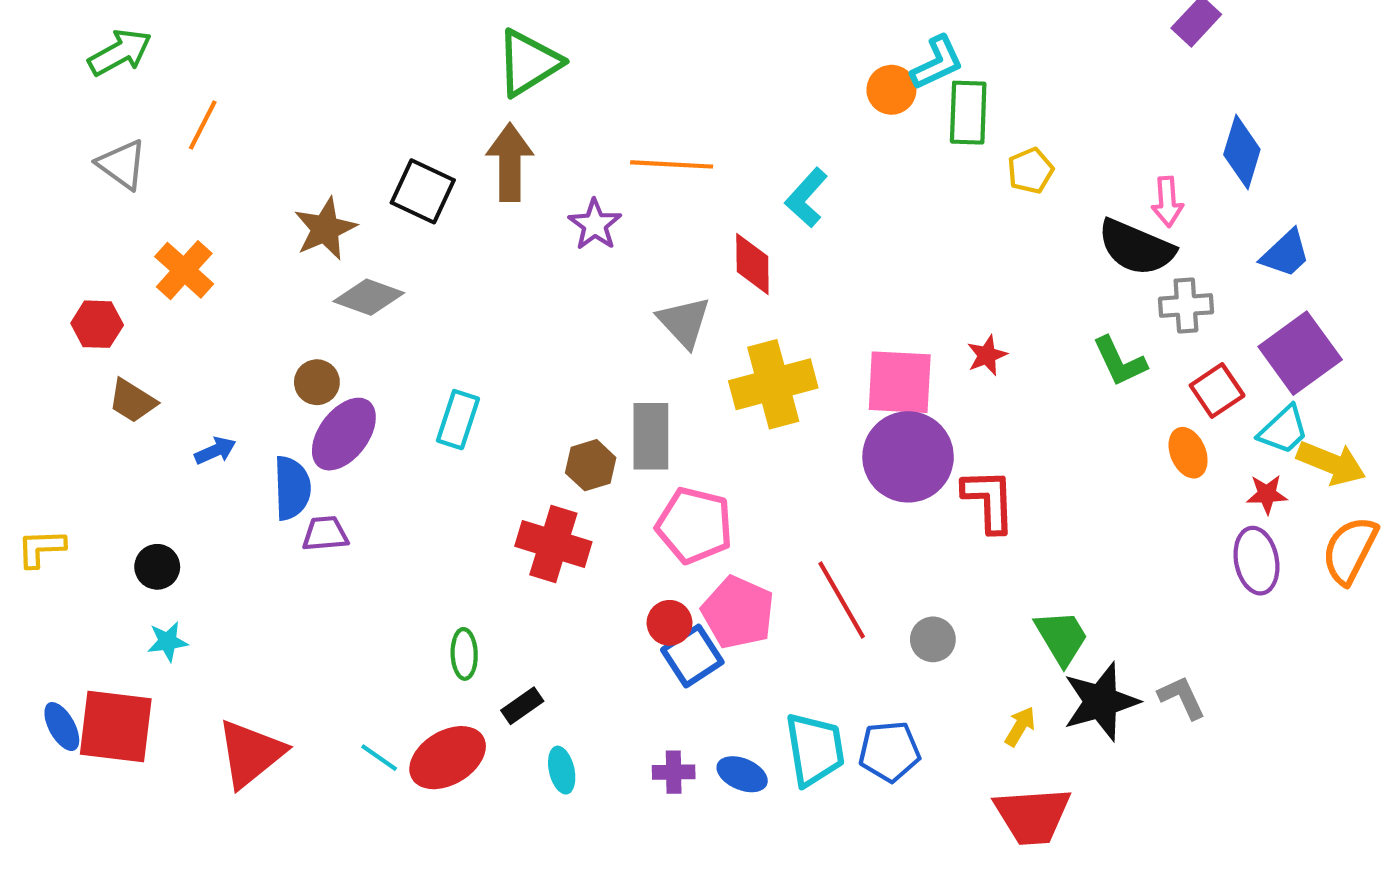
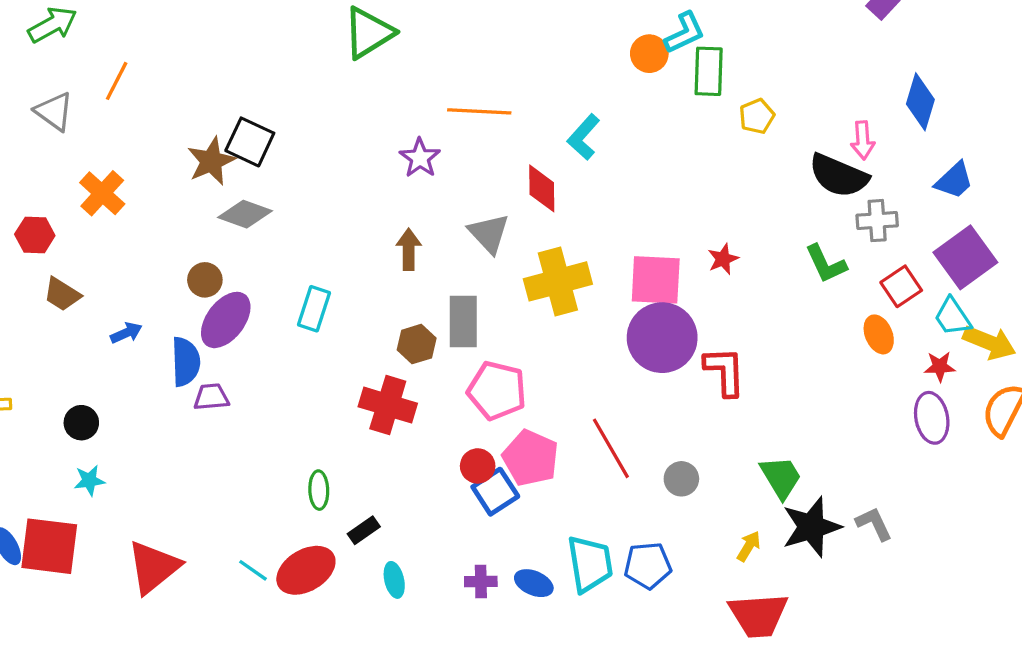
brown arrow: (510, 162) -> (409, 249), moved, size x0.7
black square: (423, 191) -> (250, 142), moved
cyan trapezoid: (1283, 430) -> (953, 317), turned 99

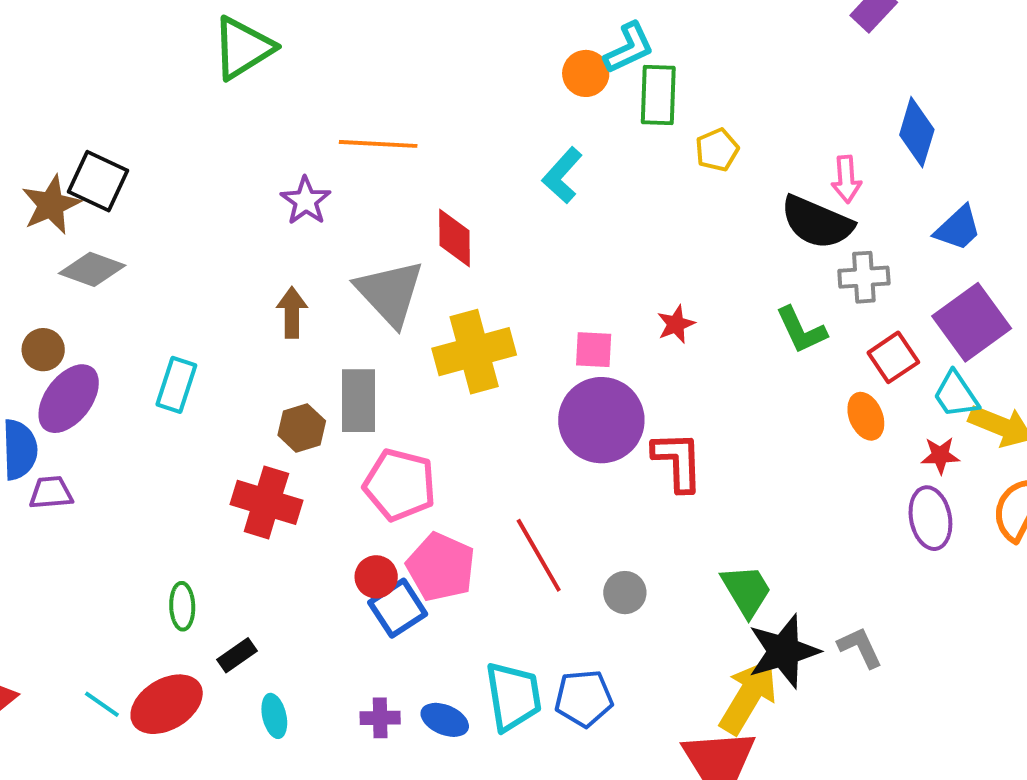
cyan L-shape: (584, 137) -> (562, 175), moved
gray triangle: (489, 233) -> (390, 293), size x1.4
pink square: (656, 280) -> (594, 350), size x0.6
yellow arrow: (749, 546) -> (748, 696), moved, size x2.0

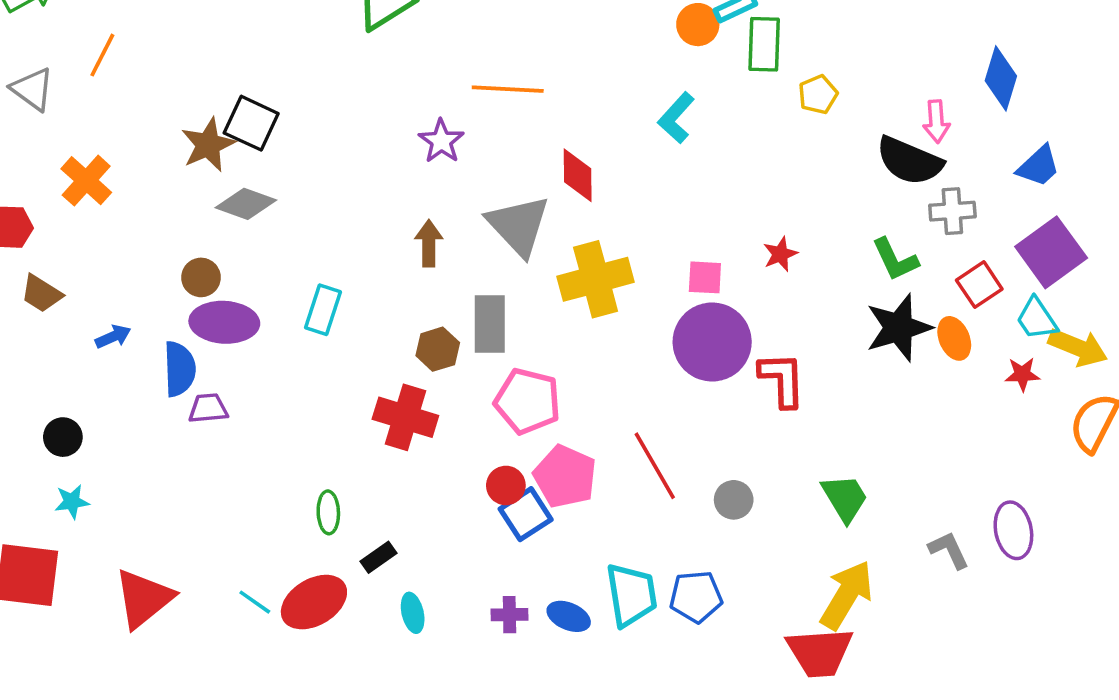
purple ellipse: (69, 399) -> (224, 322), turned 56
purple ellipse: (930, 518) -> (1013, 530), moved
black star: (784, 651) -> (899, 328), moved

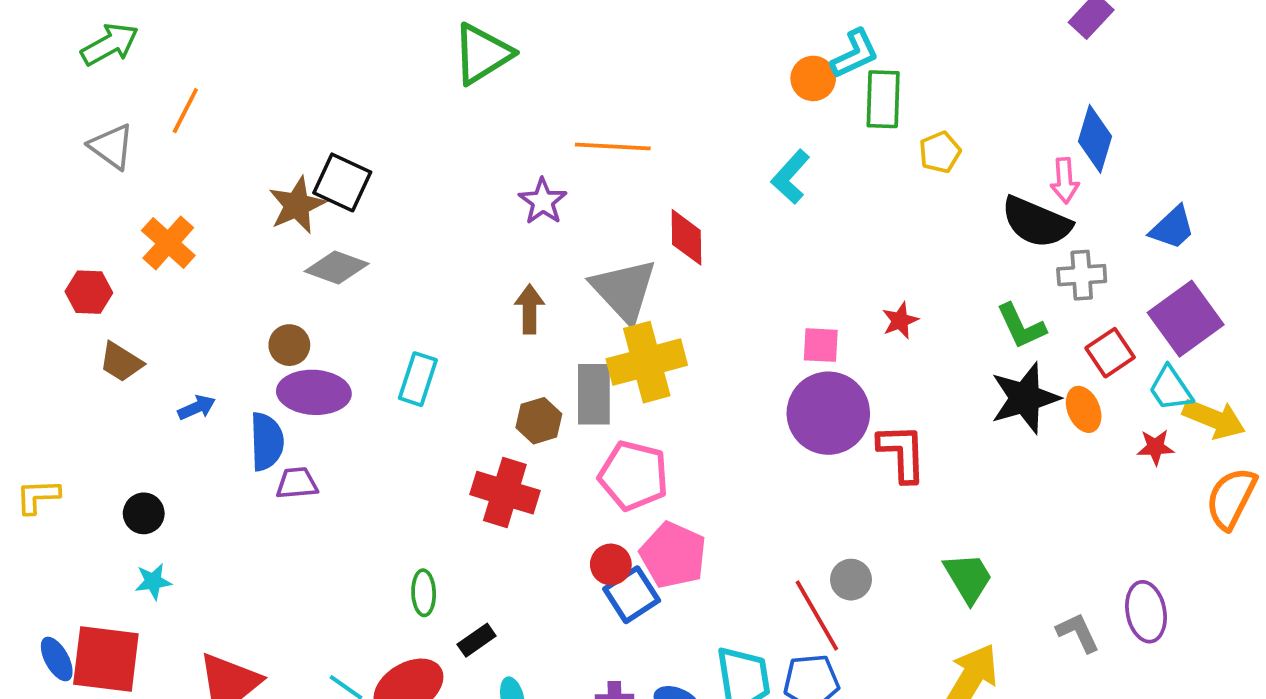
blue diamond: (1001, 78) -> (1095, 139), moved
yellow cross: (596, 279) -> (647, 362), moved
red line: (655, 466) -> (817, 616), moved

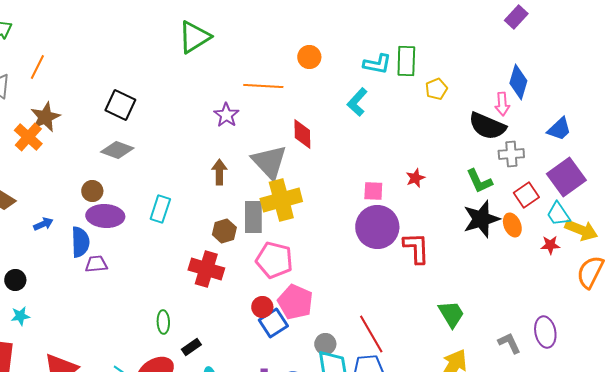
cyan L-shape: (855, 54) -> (377, 64), moved, turned 36
orange circle: (813, 78) -> (309, 57), moved
brown star: (297, 205) -> (45, 117), moved
gray circle: (851, 580) -> (325, 344), moved

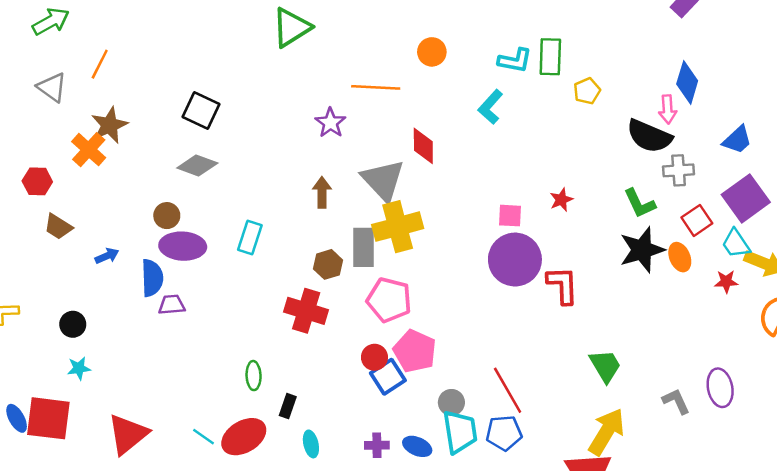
black rectangle: (191, 347) -> (288, 406), turned -36

